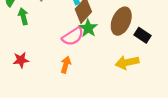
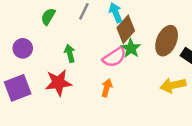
green arrow: (23, 16) -> (70, 53), moved
red star: (21, 60) -> (58, 83), size x1.5

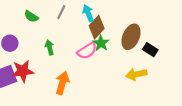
green semicircle: (48, 17) -> (31, 16), turned -88
red star: (58, 83) -> (23, 71), moved
orange arrow: (107, 88) -> (62, 83), moved, size x1.5

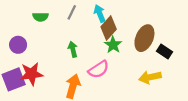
green semicircle: (31, 16) -> (40, 17), turned -32
green arrow: (49, 47) -> (73, 49), moved
pink semicircle: (87, 51) -> (99, 69), moved

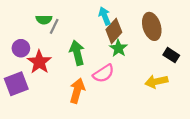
gray line: (72, 12) -> (54, 26), moved
brown ellipse: (144, 38) -> (152, 26), moved, turned -40
green arrow: (73, 49) -> (77, 53), size x1.5
red star: (31, 74) -> (39, 62), moved, turned -30

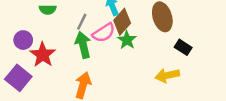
gray line: (54, 26) -> (82, 22), moved
pink semicircle: (104, 73) -> (104, 33), moved
purple square: (16, 84) -> (18, 78), turned -30

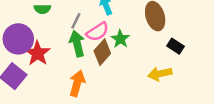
brown diamond: (122, 22) -> (102, 52), moved
purple circle: (23, 40) -> (18, 39), size x1.6

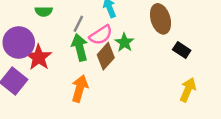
yellow arrow: (160, 74) -> (188, 90), moved, turned 125

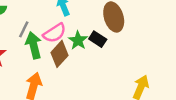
gray line: (78, 24) -> (24, 29), moved
black rectangle: (182, 50) -> (98, 39), moved

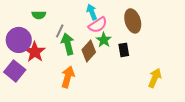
pink semicircle: (55, 33) -> (98, 25), moved
black rectangle: (98, 39) -> (124, 50), moved, turned 48

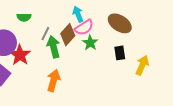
brown ellipse: (133, 21) -> (120, 23), turned -40
black rectangle: (124, 50) -> (120, 53), moved
brown diamond: (89, 51) -> (68, 35), moved
yellow arrow: (155, 78) -> (142, 65), moved

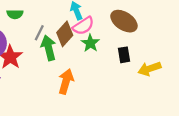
yellow arrow: (142, 65) -> (150, 69), turned -132
orange arrow: (53, 80) -> (66, 81), moved

